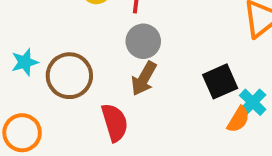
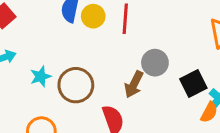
gray circle: (143, 41) -> (155, 63), moved

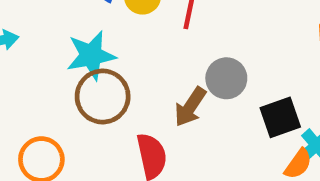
cyan star: (41, 76) -> (91, 55), moved, size x1.5

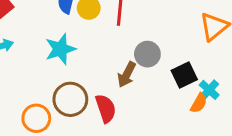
brown circle: (103, 97) -> (70, 99), moved

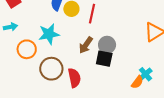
brown arrow: (127, 75) -> (86, 45), moved
black square: (184, 75) -> (104, 59), moved, turned 30
orange circle: (36, 118) -> (27, 49), moved

